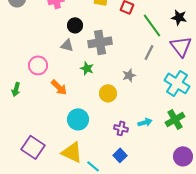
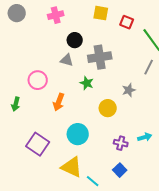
orange arrow: (59, 87) -> (59, 102), turned 66
purple square: (33, 147) -> (38, 144), moved

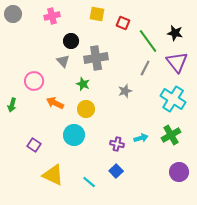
gray triangle: (67, 60) -> (63, 61), turned 32
orange arrow: (59, 102) -> (55, 103), turned 96
yellow circle: (108, 108) -> (86, 109), moved
purple square: (38, 144) -> (34, 145), size x0.6
yellow triangle: (72, 167) -> (53, 175), moved

